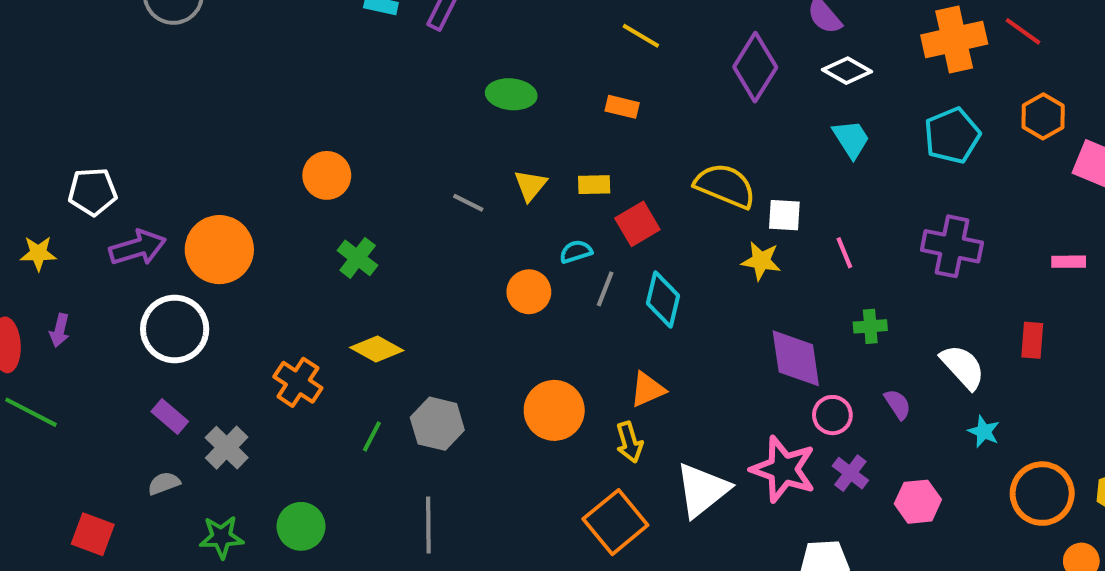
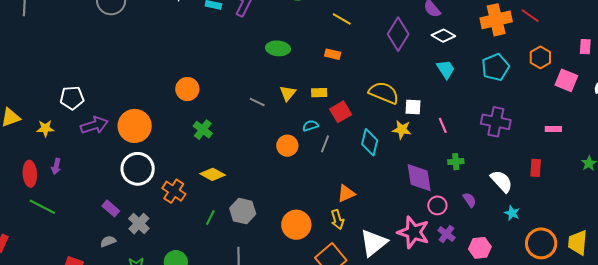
cyan diamond: (663, 299) -> (370, 142), moved
white circle: (175, 329) -> (138, 169), moved
orange circle: (554, 410) -> (296, 225), moved

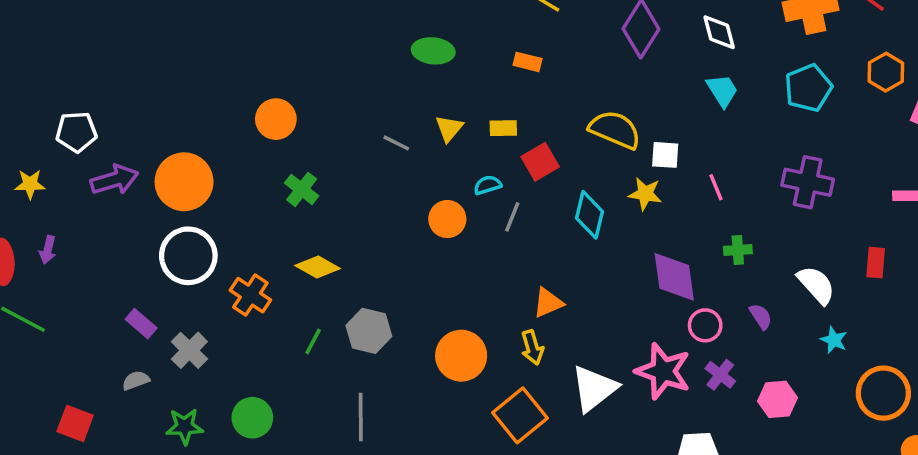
white diamond: (443, 36) -> (719, 32), turned 45

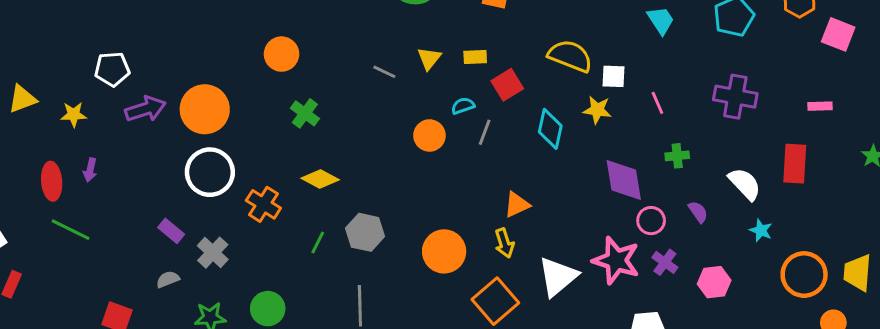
red rectangle: (876, 263) -> (795, 164), size x1.5

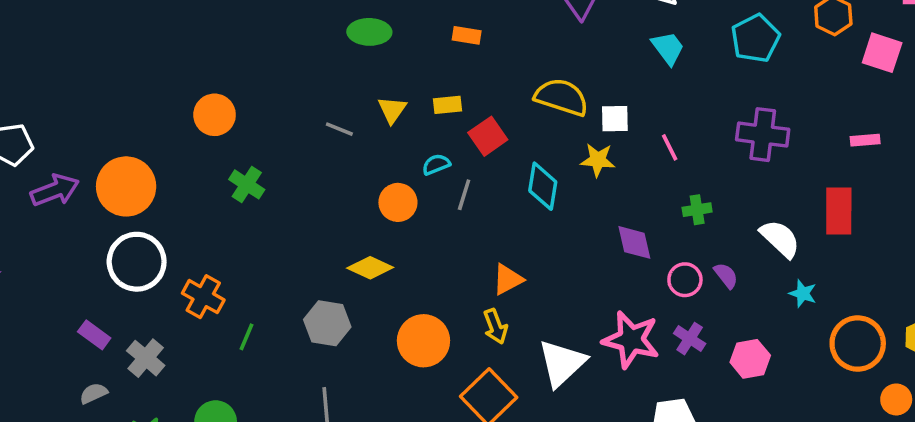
yellow diamond: (320, 179) -> (370, 268), moved
purple diamond: (624, 180) -> (634, 242), size x0.7
pink circle: (651, 221) -> (685, 280), moved
green line: (318, 242) -> (246, 337), moved

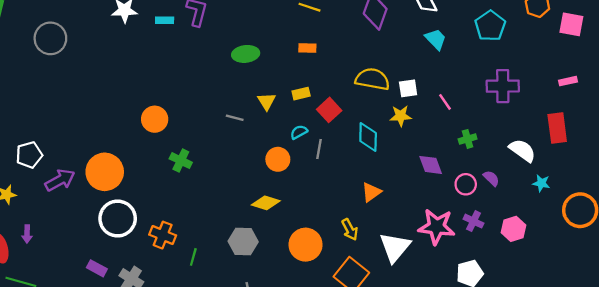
orange triangle: (508, 279) -> (371, 192), moved

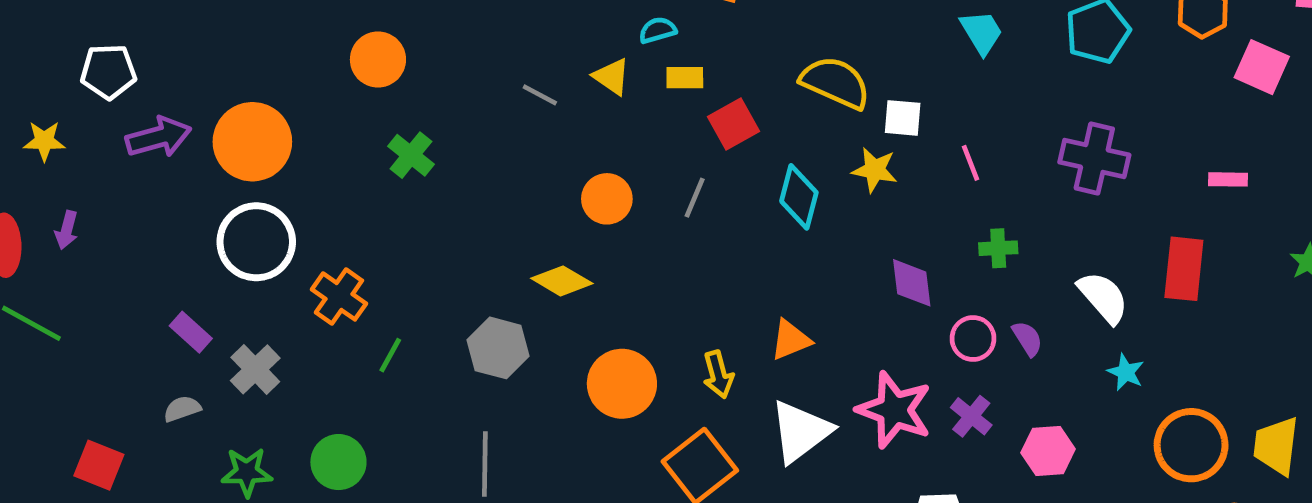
yellow triangle: (266, 101) -> (612, 77), turned -36
cyan semicircle: (299, 132) -> (658, 30), moved
orange triangle: (371, 192) -> (791, 340), moved

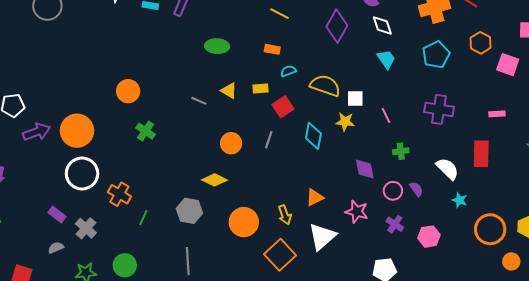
cyan semicircle: (658, 30) -> (288, 71), moved
pink star: (894, 410) -> (357, 212), moved, size x0.7

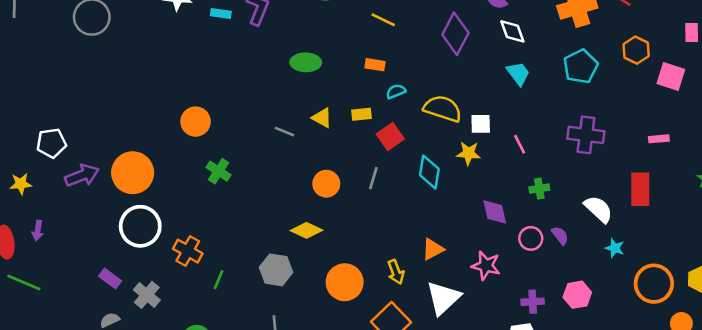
purple cross: (395, 224) -> (533, 302), moved, turned -36

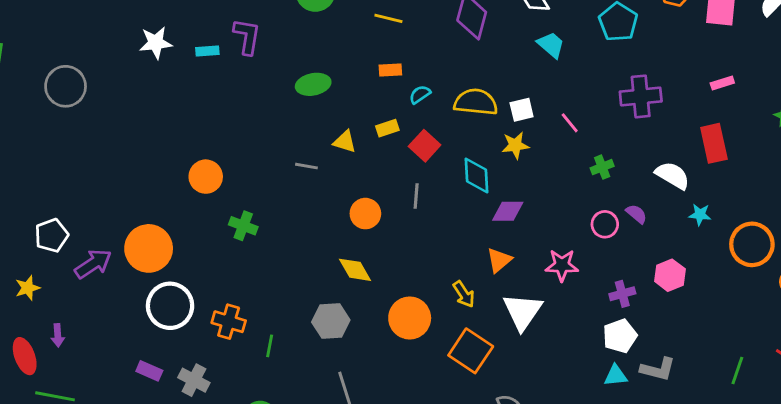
purple diamond: (495, 212) -> (508, 211), moved, turned -64
yellow diamond: (307, 230) -> (355, 270), turned 48

